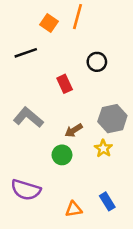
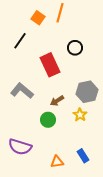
black line: (26, 53) -> (20, 41), turned -36
red rectangle: (65, 84) -> (50, 65), size x1.6

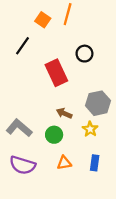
gray L-shape: (22, 91) -> (19, 128), moved
brown arrow: (57, 101) -> (64, 113), turned 56
blue rectangle: (83, 156) -> (95, 163), moved, turned 40
orange triangle: (57, 162) -> (64, 163), moved

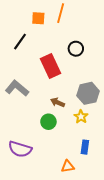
orange square: (43, 20) -> (38, 18), turned -32
gray L-shape: (19, 128) -> (17, 88), moved
orange triangle: (64, 163) -> (68, 166), moved

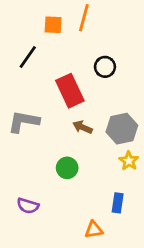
gray L-shape: (17, 88) -> (24, 122), turned -30
brown arrow: (58, 102) -> (83, 127), moved
yellow star: (81, 117) -> (129, 161), moved
purple semicircle: (20, 149) -> (28, 206), size x0.7

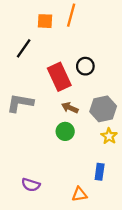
black circle: (105, 67) -> (85, 66), moved
green circle: (67, 168) -> (65, 131), moved
purple semicircle: (28, 206) -> (31, 185), moved

